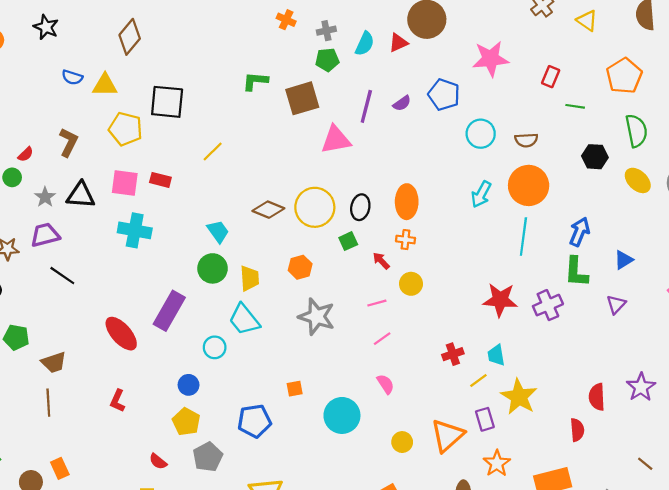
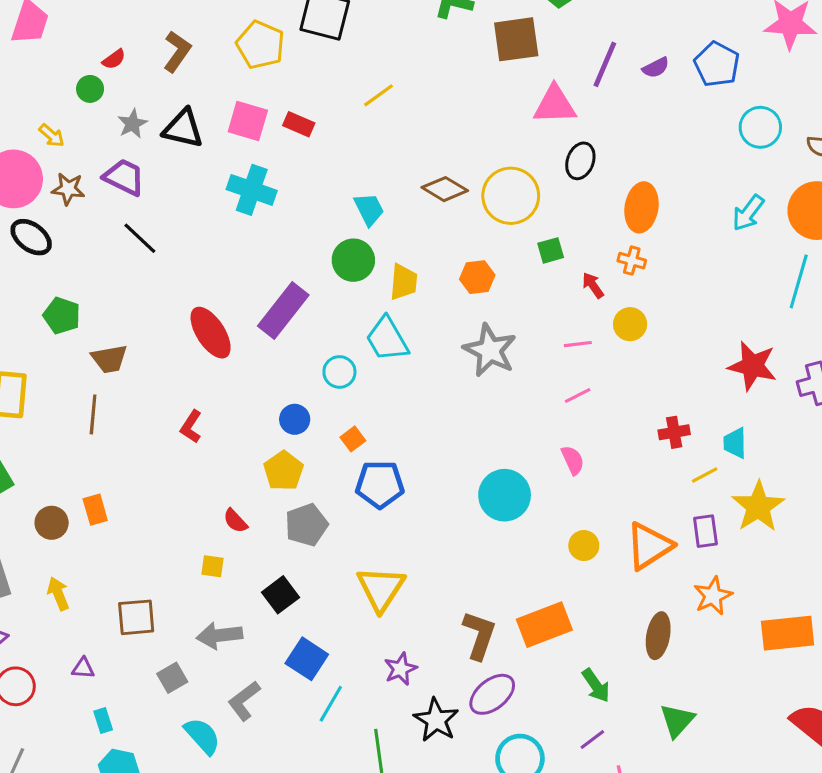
black ellipse: (360, 207) -> (580, 161), moved
purple trapezoid: (45, 235) -> (124, 177), turned 32
orange square: (295, 389) -> (353, 439), moved, turned -35

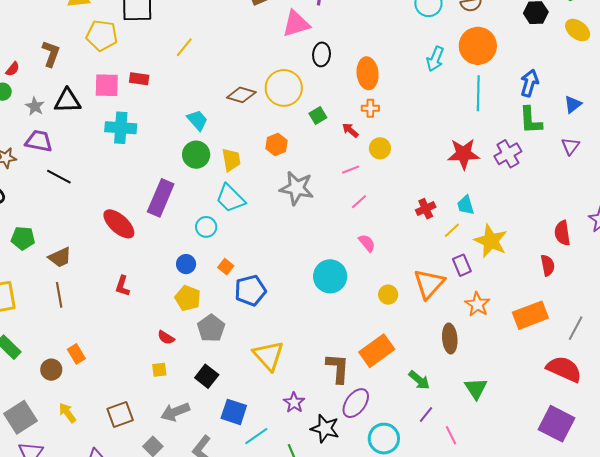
cyan line: (331, 704) -> (256, 436), turned 40

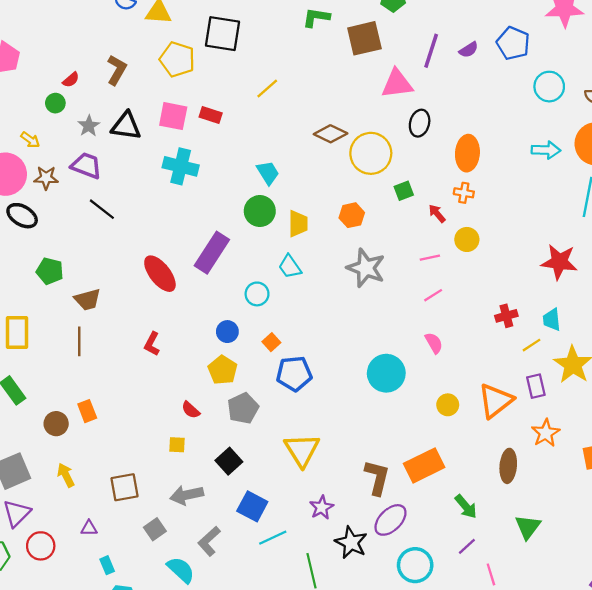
cyan arrow: (435, 59) -> (546, 150), turned -120
brown diamond: (241, 95) -> (331, 134), moved
cyan trapezoid: (230, 198) -> (290, 267), size x0.7

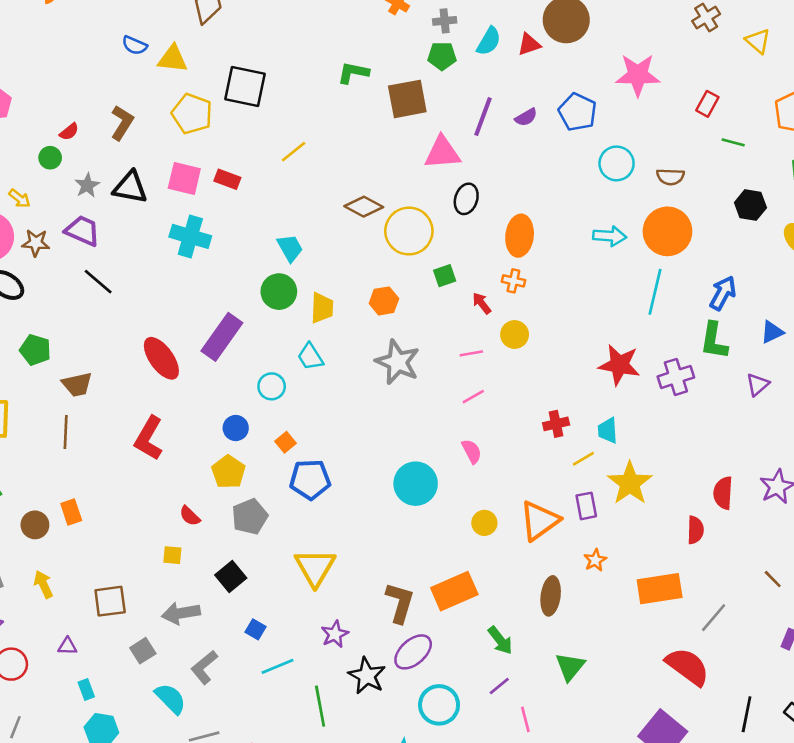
red L-shape: (152, 344) -> (149, 438), size x1.6
orange star: (546, 433) -> (595, 560), size x0.7
blue square: (252, 506) -> (255, 629), size x0.6

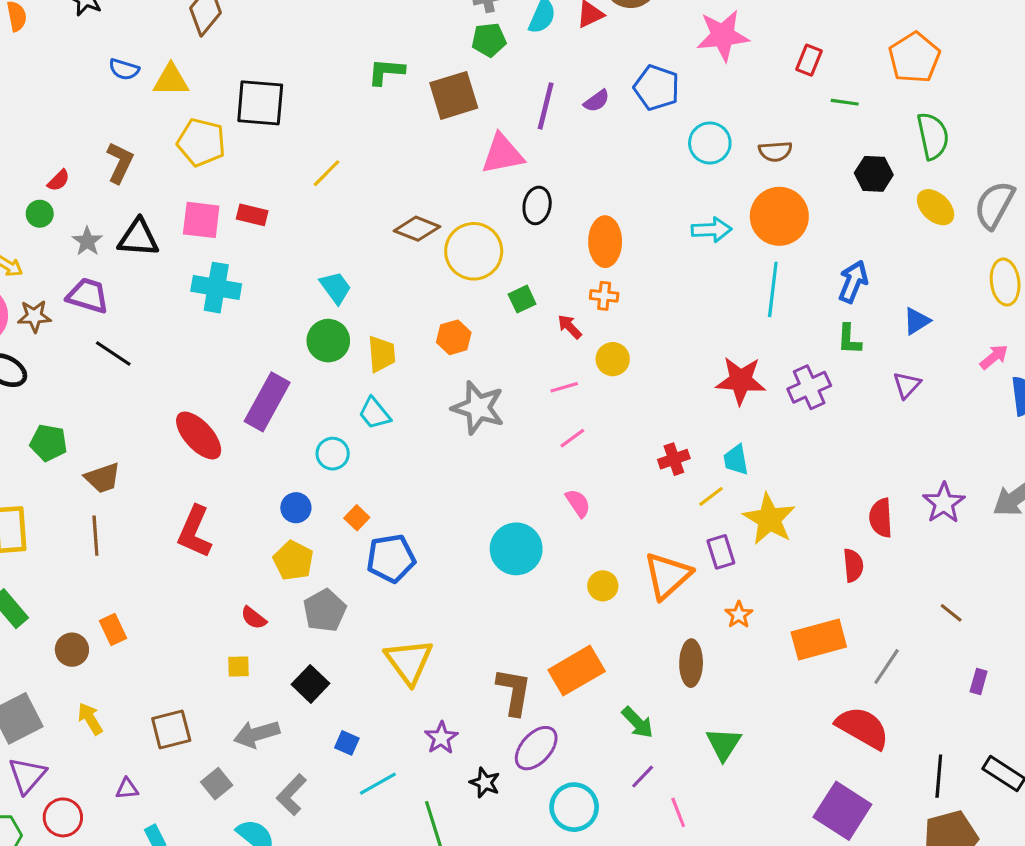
green L-shape: (714, 341) -> (849, 339), size x0.7
black star: (367, 676) -> (485, 783), size x0.7

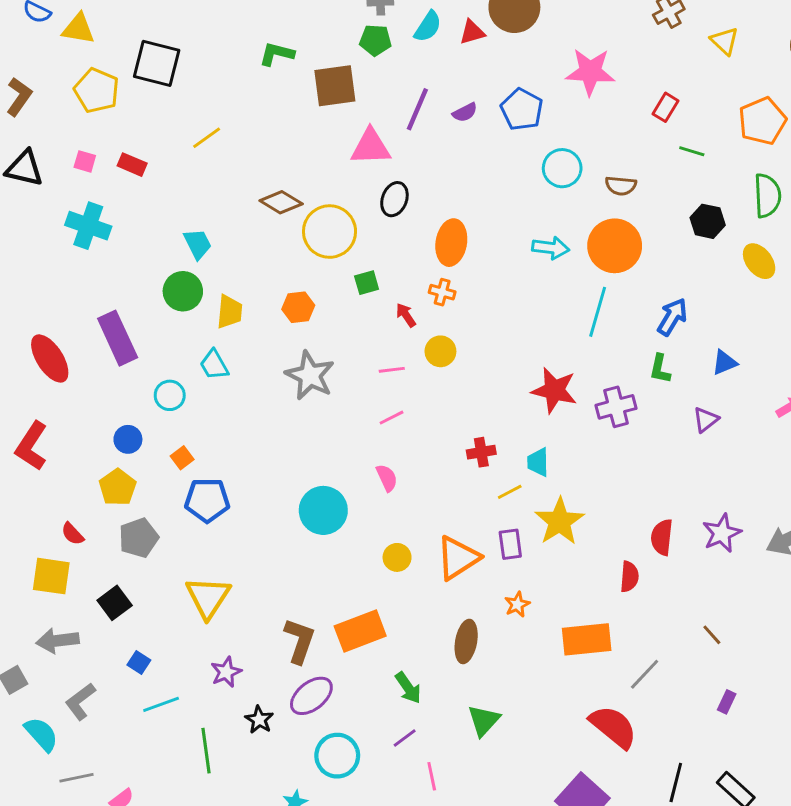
pink square: (201, 220) -> (85, 161), size x0.6
purple rectangle: (267, 402) -> (118, 338), turned -63
yellow square: (238, 667) -> (51, 576), size x1.8

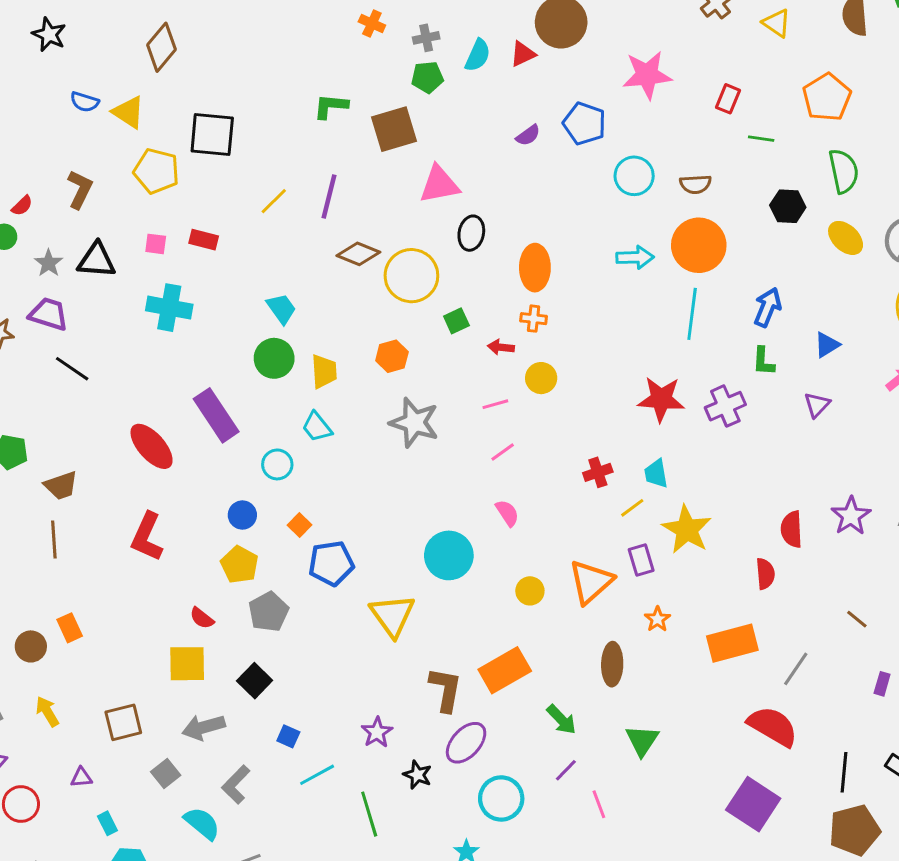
yellow triangle: (78, 29) -> (129, 112), turned 33
purple line: (417, 109) -> (329, 197), moved
red arrow: (406, 315) -> (501, 347), turned -40
yellow triangle: (208, 597) -> (392, 615), moved

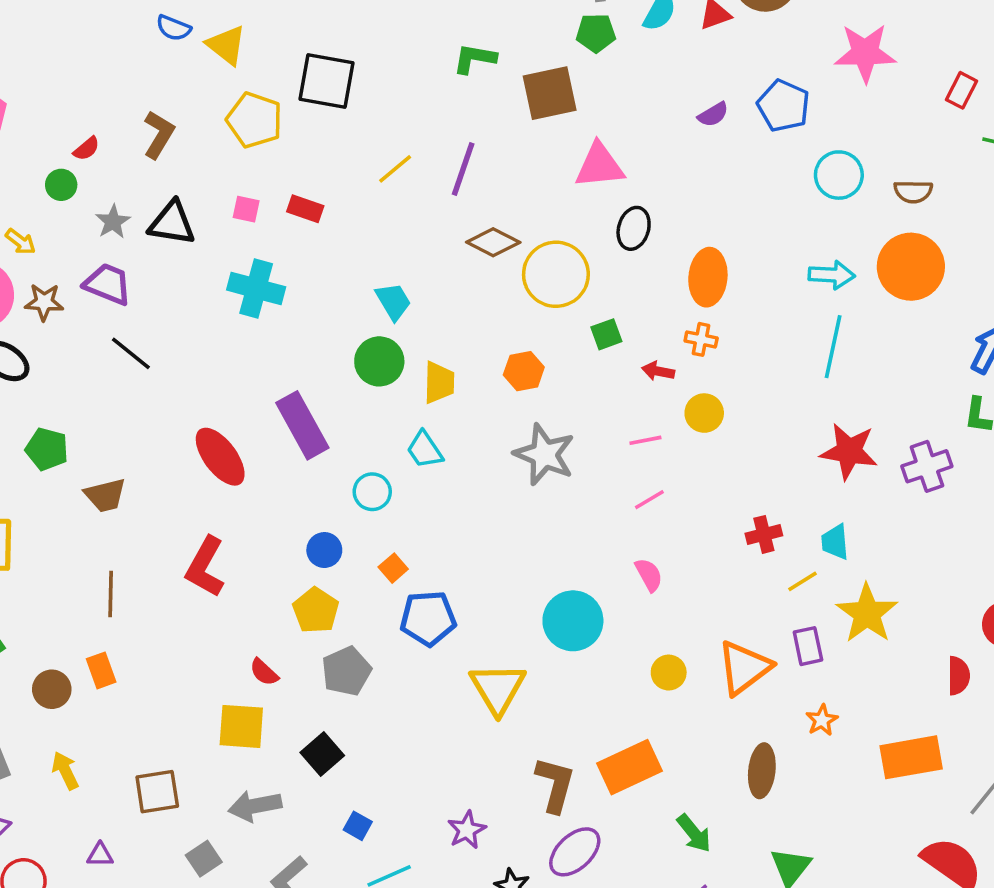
cyan line: (692, 314) -> (833, 347), moved
brown line: (54, 540) -> (111, 594), moved

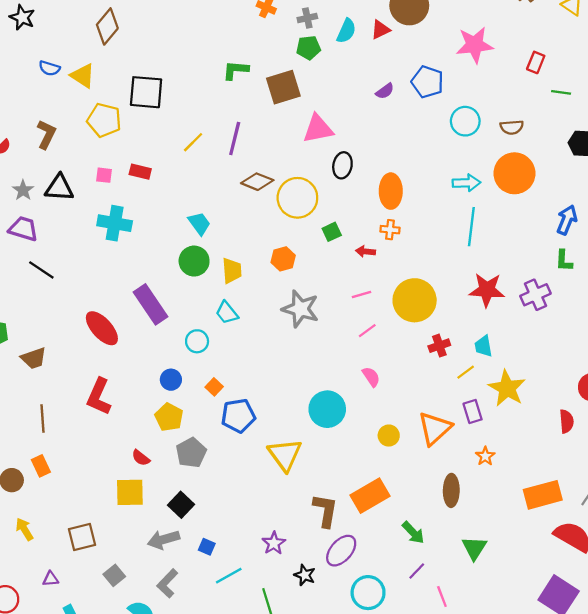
yellow circle: (704, 413) -> (415, 300), moved, size x1.8
orange rectangle: (911, 757) -> (543, 495), moved
gray arrow: (255, 806) -> (164, 540), moved

